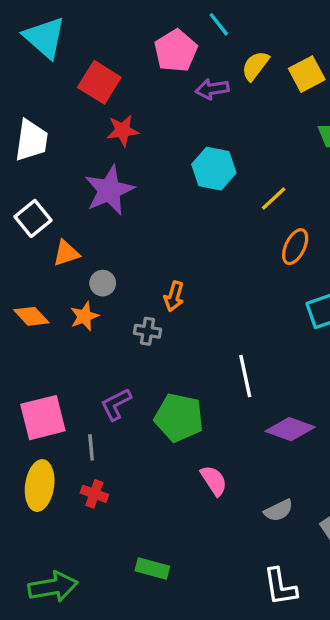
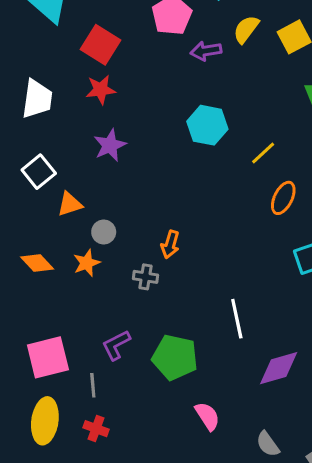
red star: (123, 130) -> (101, 90), moved
purple star: (109, 190) -> (110, 145), size x0.7
purple diamond: (290, 429) -> (279, 368), turned -36
gray semicircle: (279, 510) -> (268, 444), turned 80

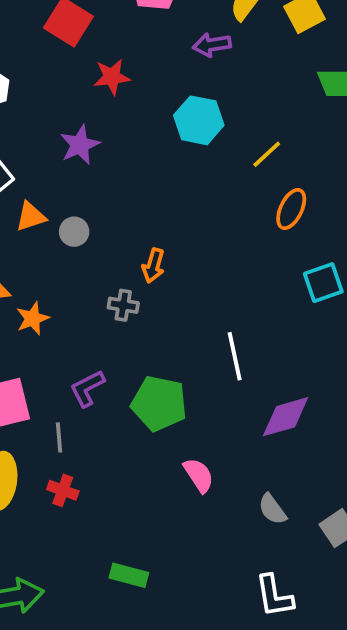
purple arrow: (206, 51) -> (212, 45), moved
red star: (101, 90) -> (112, 77), moved
gray circle: (104, 232) -> (74, 232), moved
orange star: (87, 263) -> (33, 318), moved

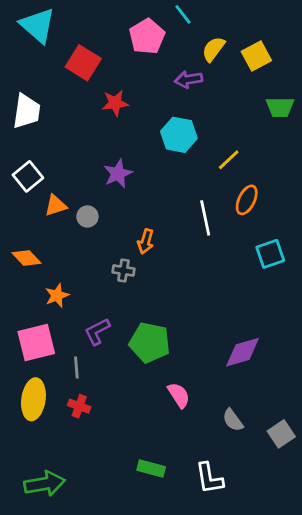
purple star: (80, 145) -> (118, 174), moved
orange star: (33, 318) -> (57, 295), moved
white line: (235, 356) -> (205, 218), moved
green rectangle: (129, 575) -> (151, 468), moved
white L-shape: (274, 596) -> (209, 478), moved

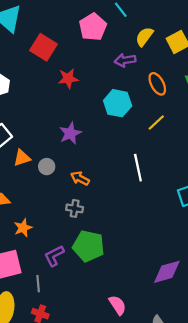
orange ellipse: (247, 200) -> (157, 84), moved, turned -55
orange arrow: (146, 241) -> (80, 178), moved, turned 102
green pentagon: (150, 343) -> (89, 246), moved

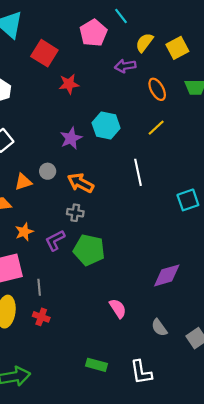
cyan hexagon: (118, 103) -> (106, 125), moved
orange triangle: (22, 158) -> (23, 182), moved
orange arrow: (80, 178) -> (81, 183), size x1.4
purple L-shape: (54, 256) -> (55, 240), moved

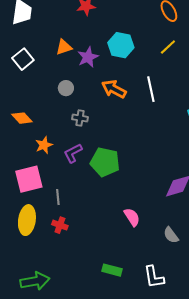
orange triangle: (23, 182) -> (64, 47), moved
orange arrow: (81, 183) -> (114, 89), moved
gray cross: (75, 213) -> (80, 118), moved

